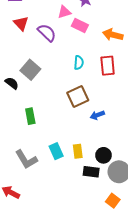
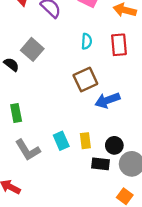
blue arrow: (97, 115) -> (107, 100), size x1.5
green rectangle: (30, 116) -> (16, 113), moved

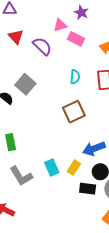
blue arrow: (107, 100) -> (94, 149), moved
yellow rectangle: (85, 141) -> (74, 168), turned 40

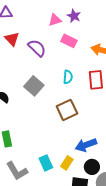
pink triangle: (60, 25) -> (55, 20), moved
gray square: (25, 84) -> (34, 86), moved

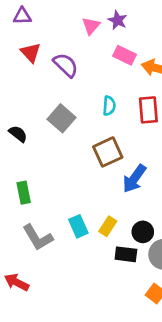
pink triangle: (55, 20) -> (91, 26), turned -32
pink rectangle: (69, 41) -> (125, 55), moved
blue arrow: (86, 145) -> (134, 179), moved, turned -35

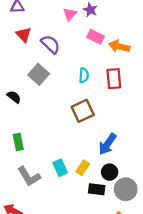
gray square: (61, 118) -> (39, 74), moved
blue arrow: (134, 179) -> (107, 144), moved

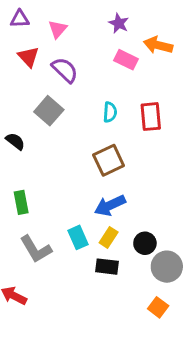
pink triangle: (70, 14) -> (58, 29), moved
orange arrow: (119, 46) -> (158, 45), moved
blue arrow: (107, 144) -> (110, 205), moved, turned 30
black rectangle: (97, 189) -> (107, 267), moved

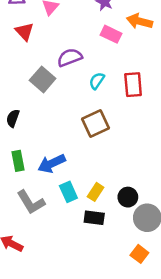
purple semicircle: (65, 70) -> (70, 57), moved, turned -65
cyan semicircle: (110, 112) -> (97, 81), turned -150
black semicircle: (15, 141) -> (13, 118), moved, turned -108
blue arrow: (110, 205) -> (52, 163), moved

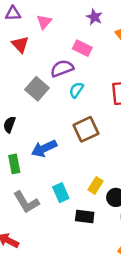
pink rectangle: (111, 34) -> (82, 48), moved
cyan semicircle: (97, 81) -> (76, 90), moved
blue arrow: (52, 163) -> (44, 148), moved
yellow rectangle: (96, 192) -> (95, 185), moved

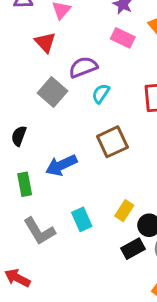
red triangle: (20, 44) -> (45, 42), moved
pink rectangle: (82, 48) -> (123, 38), moved
black rectangle: (85, 217) -> (133, 249), moved, turned -36

